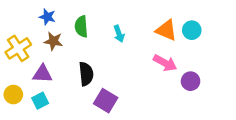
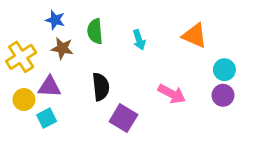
cyan circle: (192, 30) -> (224, 70), moved
pink arrow: (165, 63) -> (172, 94), moved
yellow circle: (13, 95) -> (24, 100), moved

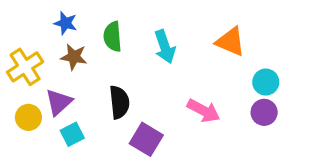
cyan arrow: (139, 40) -> (165, 47), size x1.4
purple triangle: (49, 87) -> (59, 102), turned -45
cyan square: (47, 118) -> (72, 134), moved

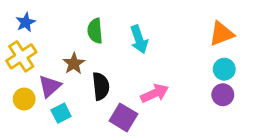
blue star: (65, 23) -> (26, 22), moved, turned 30
orange triangle: (230, 42) -> (221, 34), moved, turned -44
brown star: (74, 57) -> (74, 64), moved, turned 30
pink arrow: (203, 111) -> (155, 93), moved, turned -52

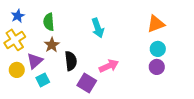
green semicircle: (95, 31) -> (49, 22), moved

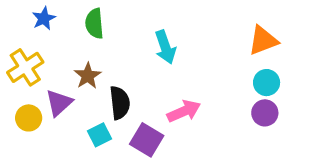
blue star: (18, 16) -> (44, 18), moved
green semicircle: (49, 22) -> (94, 23), moved
cyan square: (43, 80) -> (99, 135), moved

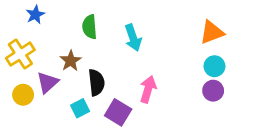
green semicircle: (94, 23) -> (90, 27), moved
pink arrow: (184, 111) -> (148, 89), turned -50

